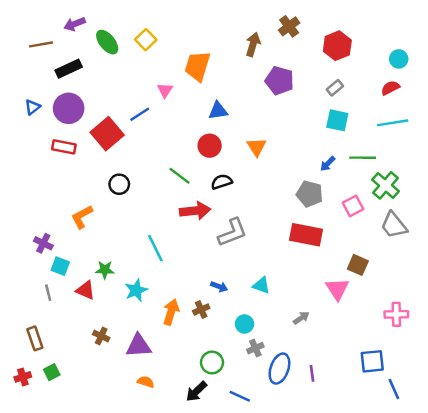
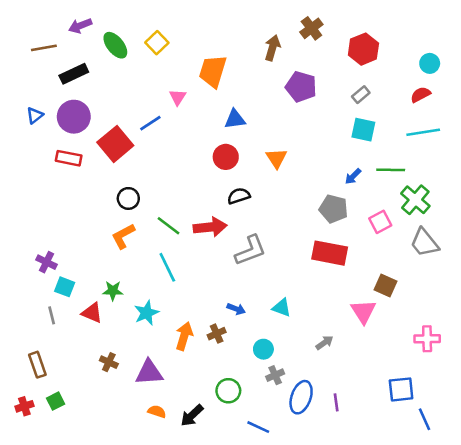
green line: (179, 176) -> (169, 226), moved
orange L-shape: (82, 217) -> (123, 236), moved
black arrow: (196, 391) -> (192, 415), moved

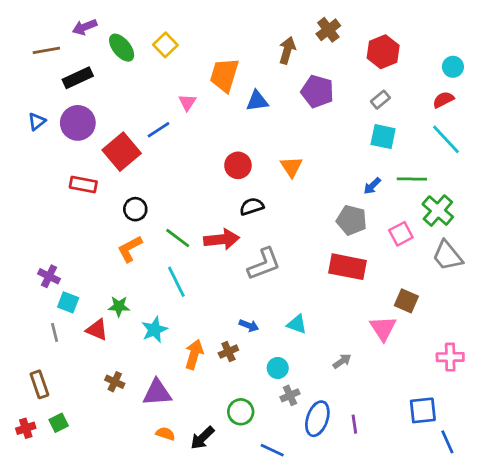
blue triangle: (235, 119) -> (257, 101), moved
cyan line: (423, 132) -> (446, 139), turned 56
red rectangle: (69, 158) -> (83, 185), moved

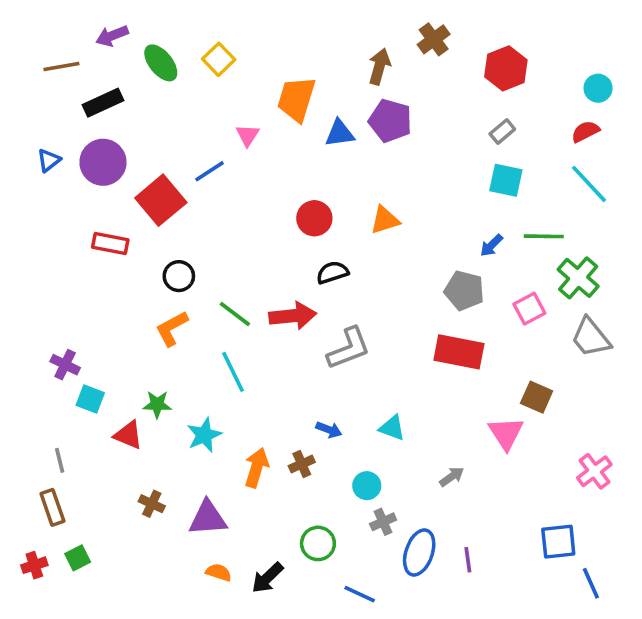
purple pentagon: (317, 91) -> (390, 121), moved
orange triangle: (291, 167) -> (385, 220), turned 45
gray line: (55, 332) -> (60, 460), moved
pink cross: (450, 357) -> (594, 471), turned -36

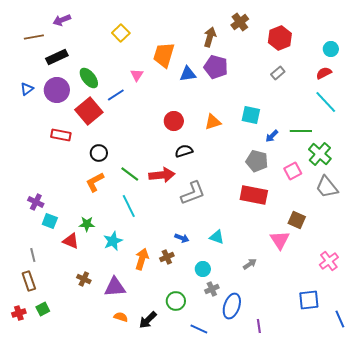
green ellipse: (161, 63) -> (89, 78), moved
cyan square: (506, 180) -> (251, 115), moved
purple line: (468, 560) -> (259, 326), moved
blue line: (591, 583) -> (340, 319), moved

